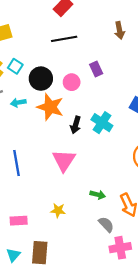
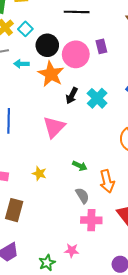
pink circle: (72, 82) -> (76, 54), size x1.6

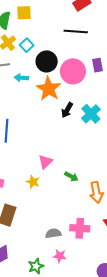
pink triangle: (54, 127) -> (45, 162), moved, size x0.7
gray semicircle: (82, 196) -> (53, 233), moved, turned -70

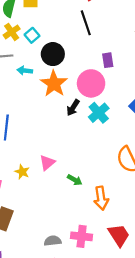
black line: (76, 31) -> (86, 23), turned 65
pink circle: (73, 71) -> (91, 83), moved
yellow star: (33, 182) -> (22, 172), moved

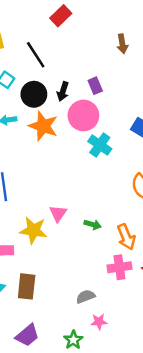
black line: (86, 23) -> (36, 55), moved
black arrow: (73, 108) -> (63, 91), moved
yellow star: (22, 172) -> (33, 230), size x1.6
pink cross: (82, 236) -> (119, 267), moved

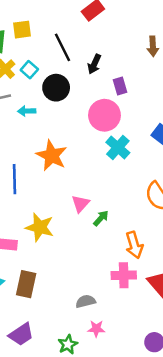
black arrow: (63, 91) -> (94, 64), moved
orange star: (43, 126) -> (52, 156), moved
pink triangle: (58, 213) -> (80, 204), moved
green arrow: (93, 224) -> (101, 218), moved, turned -70

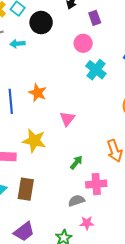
pink circle: (104, 115) -> (83, 43), size x0.7
orange star: (52, 156) -> (38, 93), moved, size x0.7
green arrow: (101, 218) -> (76, 162), moved
pink cross: (124, 275) -> (96, 184), moved

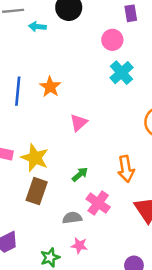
yellow star: (34, 141) -> (35, 158), moved
pink cross: (96, 184) -> (98, 203), turned 30
brown rectangle: (26, 189) -> (37, 191), moved

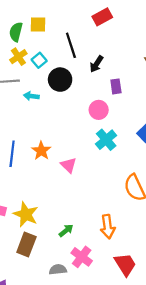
pink triangle: (79, 123) -> (68, 165), moved, turned -35

